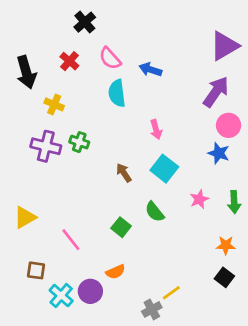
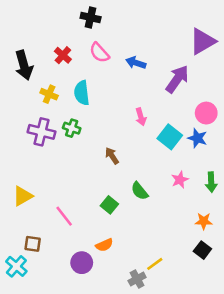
black cross: (85, 22) -> (91, 17), moved, turned -36
purple arrow: (216, 92) -> (177, 79), moved
cyan semicircle: (117, 93) -> (82, 93), moved
cyan square: (164, 169) -> (170, 137), moved
cyan cross: (61, 296) -> (16, 266), moved

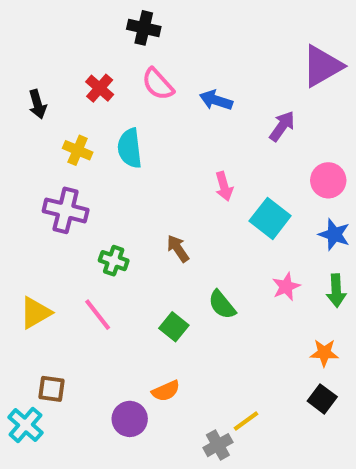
black arrow: (24, 65) -> (37, 104), size x0.6
purple arrow: (177, 79) -> (282, 126), size x0.7
green cross: (72, 128) -> (114, 261), moved
blue star: (197, 138) -> (334, 234), moved
pink line: (64, 216) -> (98, 315), moved

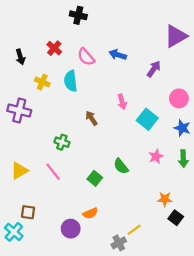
pink semicircle: (158, 84) -> (86, 57), moved
purple cross: (66, 210) -> (19, 110), moved
brown arrow: (178, 249) -> (91, 118), moved
orange star: (324, 353) -> (165, 199), moved

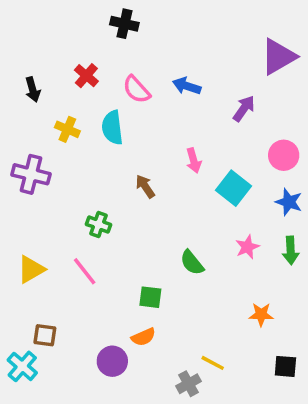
green square: (95, 178) -> (150, 297), moved, turned -32
black square: (176, 218) -> (285, 366), moved, turned -32
yellow line: (134, 230) -> (213, 363), turned 64

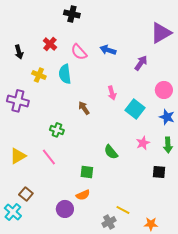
orange star: (261, 314) -> (151, 224), moved
brown square: (45, 335) -> (26, 194), turned 32
black square: (285, 366) -> (159, 172), moved

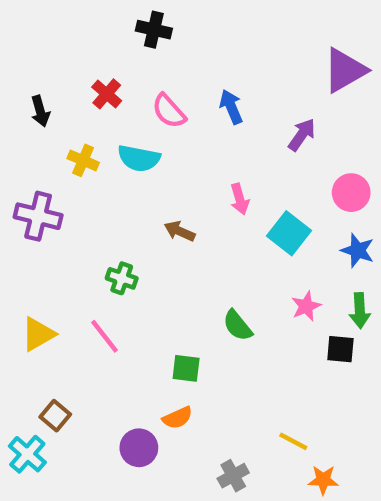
blue arrow: (108, 50) -> (231, 107), turned 49
cyan semicircle: (65, 74) -> (139, 158), turned -72
brown arrow: (84, 108) -> (180, 231), turned -32
black square: (159, 172) -> (340, 349), moved
yellow line: (123, 210) -> (293, 441), moved

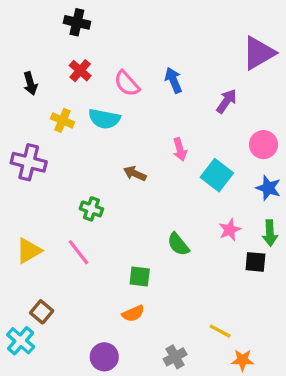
black cross: (154, 30) -> (77, 22), moved
purple circle: (139, 448) -> (104, 357), moved

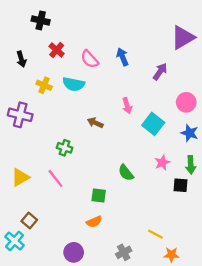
black cross: (77, 22) -> (41, 20), moved

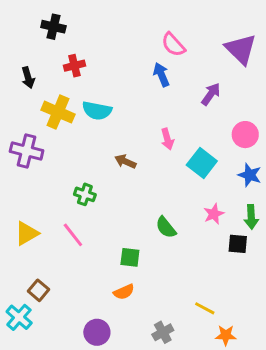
purple triangle: (183, 37) -> (241, 49), turned -45
red cross: (57, 50) -> (74, 66), turned 35
pink semicircle: (90, 59) -> (173, 45), moved
yellow cross: (44, 85) -> (58, 112), size x1.5

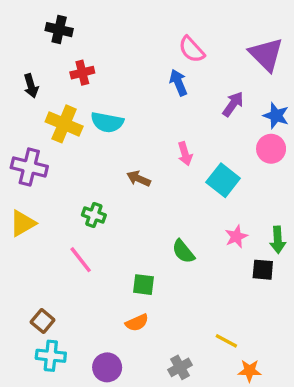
blue star: (250, 175) -> (276, 116), moved
yellow triangle: (27, 233) -> (23, 223), moved
cyan cross: (19, 317) -> (51, 356), moved, turned -35

